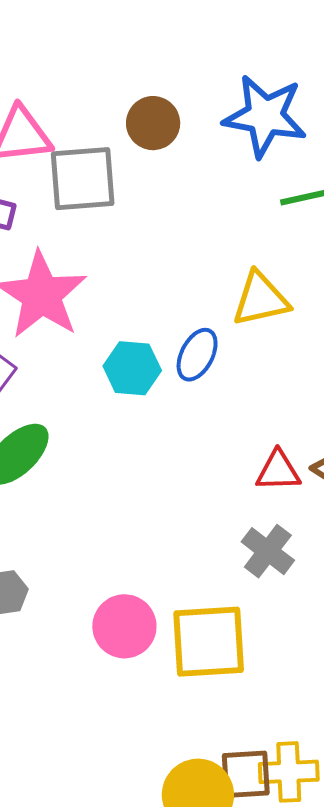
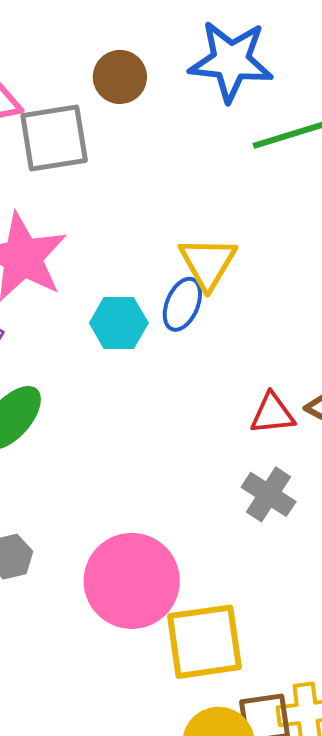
yellow triangle: (261, 299) -> (208, 263), moved, turned -42
pink circle: (124, 626) -> (132, 581), size x1.5
yellow square: (209, 642) -> (204, 642), moved

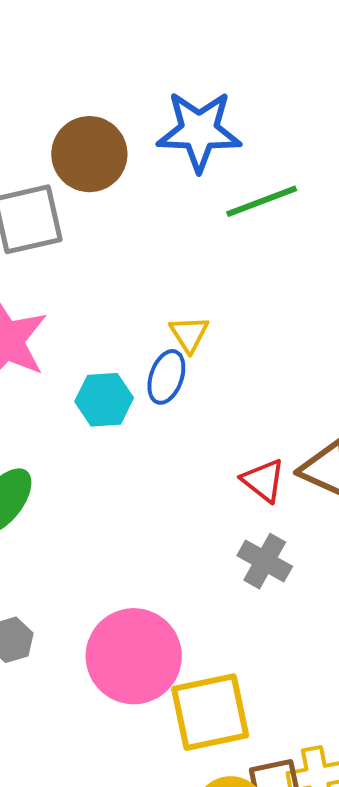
brown circle: (120, 77) -> (89, 154), size x1.4
yellow triangle: (208, 263) -> (189, 334), size x0.7
red triangle: (272, 414) -> (263, 480), turned 48

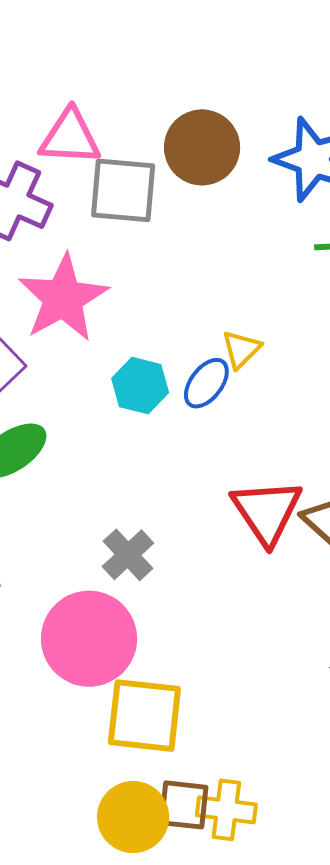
red triangle: (263, 480) -> (267, 511), size x1.6
gray cross: (265, 561) -> (128, 555), moved

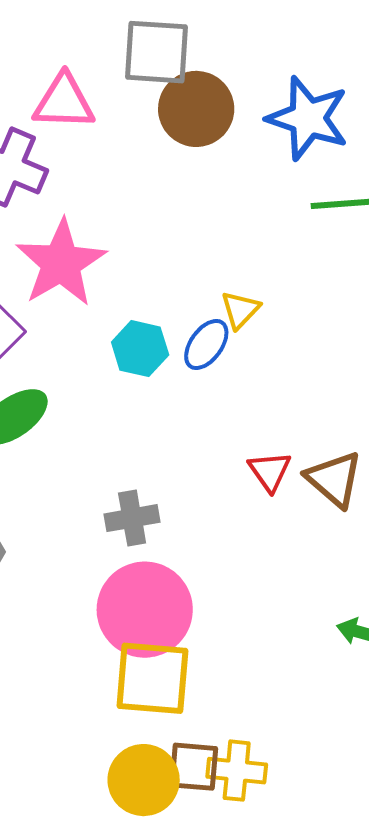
gray square: (123, 190) -> (156, 52), moved
red triangle: (267, 511) -> (270, 471), size x0.6
gray cross: (128, 555) -> (132, 518), turned 34
pink circle: (89, 639) -> (145, 610), moved

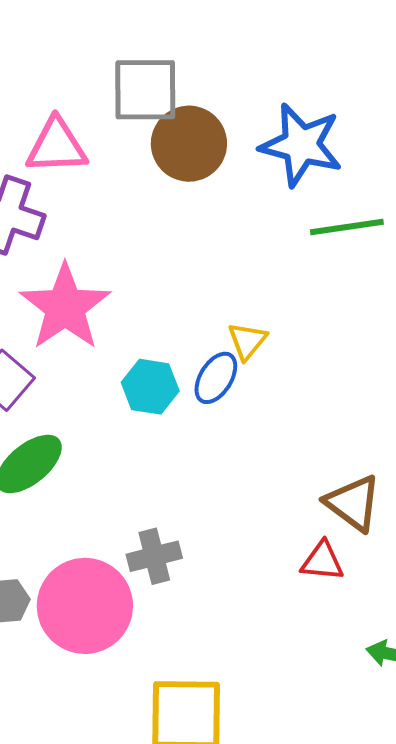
red triangle: (270, 471) -> (322, 561), moved, turned -45
pink circle: (145, 610) -> (85, 606), moved

